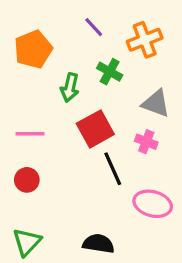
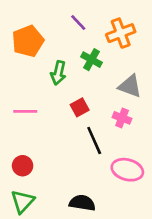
red square: (95, 129) -> (80, 107), size x0.6
red circle: (27, 180) -> (23, 166), moved

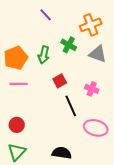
purple line: (78, 22) -> (46, 15), moved
orange pentagon: (28, 41) -> (16, 58), moved
gray triangle: (130, 86) -> (98, 54), moved

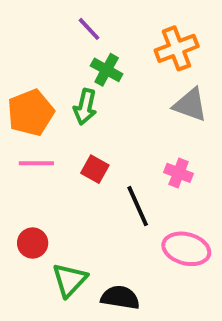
green cross: (69, 45) -> (107, 70), moved
red square: (60, 81) -> (95, 169), moved, turned -32
green triangle: (17, 152) -> (70, 280), moved

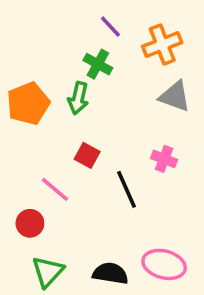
purple line: (89, 29) -> (110, 27), moved
pink line: (36, 163) -> (55, 189), moved, turned 40
pink ellipse: (186, 249) -> (164, 264), moved
green triangle: (70, 280) -> (48, 272), moved

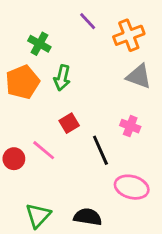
green cross: (98, 64) -> (39, 44), moved
red square: (87, 155) -> (69, 123), turned 30
red circle: (30, 223) -> (14, 159), moved
pink ellipse: (164, 264) -> (132, 187), moved

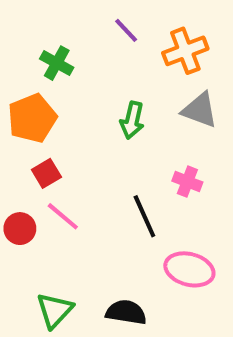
green arrow: (62, 78) -> (132, 120), moved
red square: (69, 123) -> (46, 173), moved

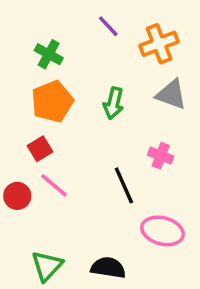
orange pentagon: (32, 118) -> (52, 101), moved

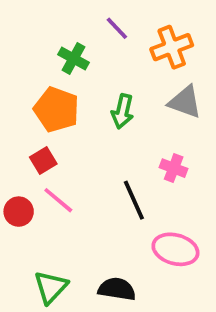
green cross: (49, 54) -> (73, 58), moved
orange pentagon: (52, 101) -> (56, 109), turned -30

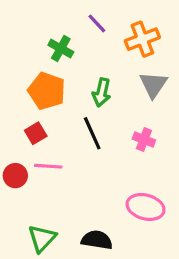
gray triangle: (185, 102) -> (153, 85), turned 44
pink line: (58, 200) -> (48, 166), turned -36
black line: (134, 200) -> (92, 133), moved

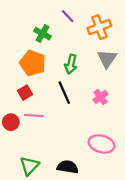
pink cross: (144, 140) -> (100, 97), turned 32

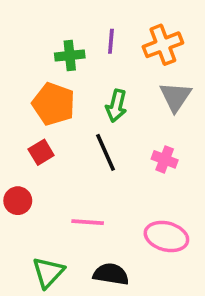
purple line: (68, 16) -> (111, 41), moved, turned 48
green cross: (43, 34) -> (70, 56), turned -35
pink cross: (100, 97) -> (165, 159), turned -32
pink line: (34, 116) -> (88, 222), moved

